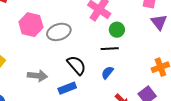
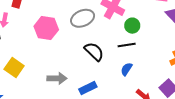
gray ellipse: (59, 32) -> (83, 18), moved
black semicircle: (76, 65) -> (94, 51), moved

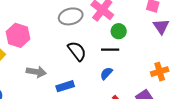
pink hexagon: (46, 28) -> (18, 35), moved

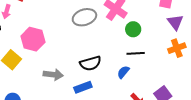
black line: (110, 50) -> (136, 53), moved
black semicircle: (77, 51) -> (90, 63), moved, turned 115
orange cross: (160, 72) -> (177, 48), moved

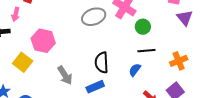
orange cross: (177, 48) -> (179, 61), moved
black semicircle: (90, 63) -> (102, 63), turned 105
gray arrow: (53, 75) -> (65, 75), turned 54

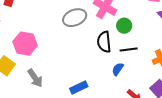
black semicircle: (102, 63) -> (104, 42), moved
gray arrow: (65, 75) -> (35, 78), moved

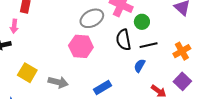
pink hexagon: (25, 44) -> (81, 46), moved
gray arrow: (35, 78) -> (58, 82), turned -36

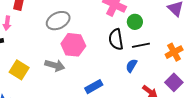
gray ellipse: (92, 18) -> (58, 21), moved
gray arrow: (58, 82) -> (55, 65), moved

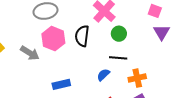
black semicircle: (116, 39) -> (82, 36), moved
orange cross: (174, 52) -> (137, 78), moved

